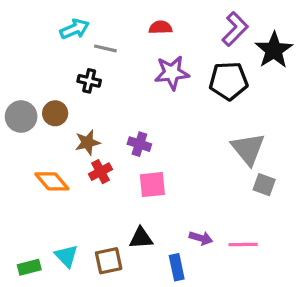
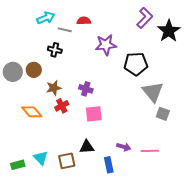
red semicircle: (160, 27) -> (84, 21), moved
black pentagon: (229, 81) -> (136, 64), moved

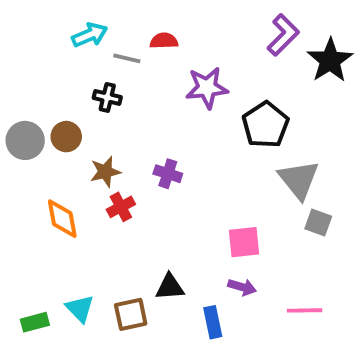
black pentagon: (136, 64) -> (266, 125), turned -30
orange diamond: (32, 112) -> (62, 219), turned 30
pink square: (94, 114) -> (244, 242), moved
pink line: (150, 151) -> (305, 310), moved

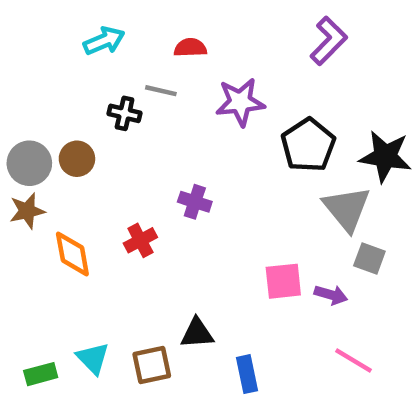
gray line: (127, 58) -> (161, 91), moved
black star: (330, 60) -> (385, 156), moved, turned -30
brown star: (105, 172) -> (27, 211), moved
purple arrow: (242, 287) -> (331, 295), moved
pink line: (305, 310) -> (354, 361), turned 32

